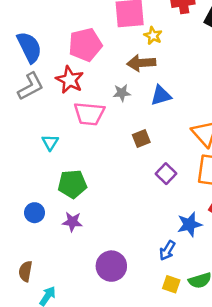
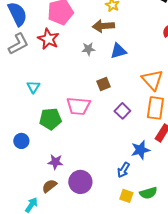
pink trapezoid: (89, 114) -> (78, 106), moved
purple star: (72, 222) -> (55, 162), moved
brown semicircle: (25, 271) -> (49, 186), moved, turned 42

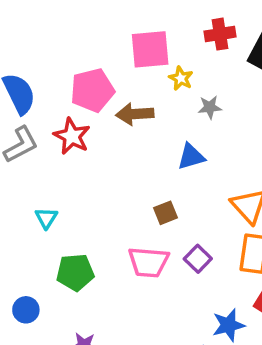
brown arrow: (103, 26) -> (135, 114), moved
gray star: (88, 49) -> (210, 107), moved
pink trapezoid: (78, 106) -> (148, 262), moved

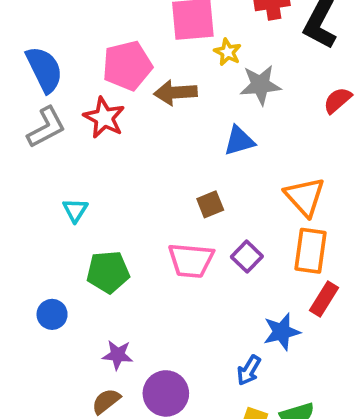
gray star: (210, 107) -> (260, 85), size x1.5

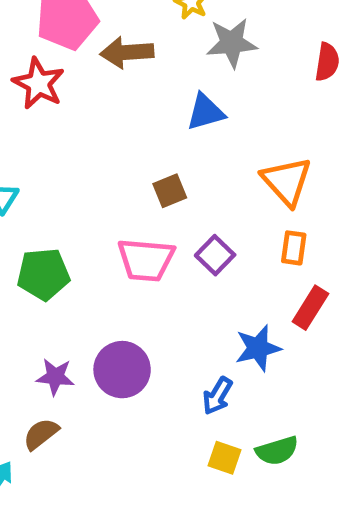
red semicircle: (338, 100) -> (327, 62), turned 140
orange rectangle: (311, 251) -> (294, 248), size x0.6
purple circle: (166, 393) -> (122, 370), moved

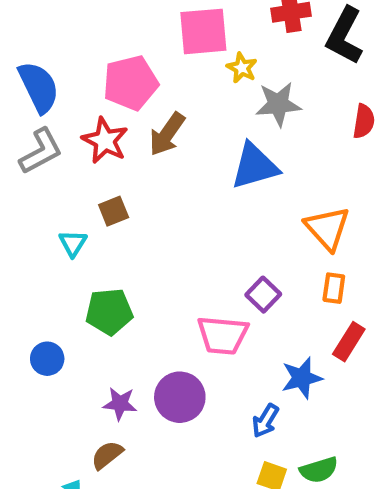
brown arrow: (127, 52) -> (167, 134), moved, turned -51
blue triangle: (206, 112) -> (255, 166), size x1.4
brown square: (170, 191) -> (114, 211), moved
pink trapezoid: (146, 260) -> (223, 335), moved

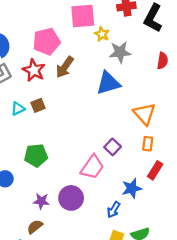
cyan triangle: (73, 243) -> (18, 109), moved, turned 32
pink trapezoid: (223, 335) -> (92, 167), turned -60

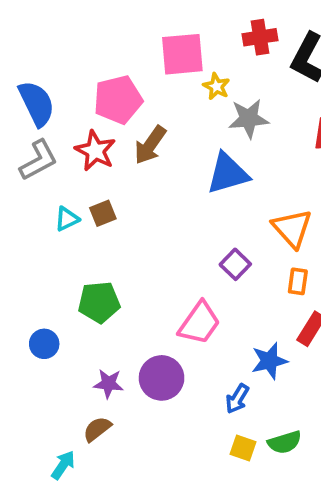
purple square: (113, 147) -> (235, 264), moved

